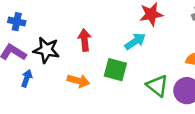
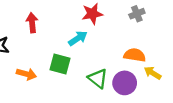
red arrow: (85, 40) -> (32, 23), moved

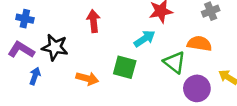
orange semicircle: (135, 55) -> (199, 44), moved
green triangle: (98, 78) -> (174, 62), moved

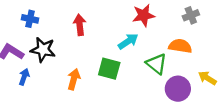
blue cross: (25, 19) -> (30, 19), moved
orange arrow: (87, 78) -> (74, 79), turned -90

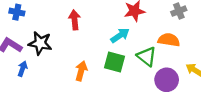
blue cross: (30, 19) -> (17, 12), moved
green square: (109, 69) -> (114, 62), moved
orange arrow: (74, 79) -> (81, 71), moved

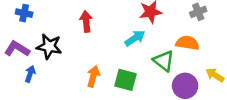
green square: (114, 62) -> (125, 80), moved

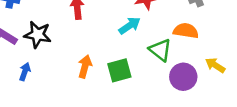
blue arrow: (30, 74) -> (25, 72), moved
green square: (125, 80) -> (119, 70), turned -30

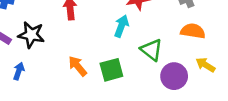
cyan arrow: (130, 26) -> (121, 26), turned -35
orange semicircle: (186, 31) -> (193, 31), moved
orange arrow: (85, 67) -> (78, 66), turned -55

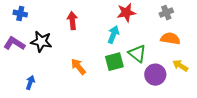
green square: (111, 70) -> (114, 62), moved
blue arrow: (19, 71) -> (30, 83), moved

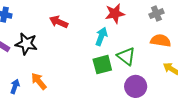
red arrow: (72, 21) -> (59, 22), turned -60
orange arrow: (78, 67) -> (39, 81), moved
purple circle: (155, 75) -> (136, 86), moved

